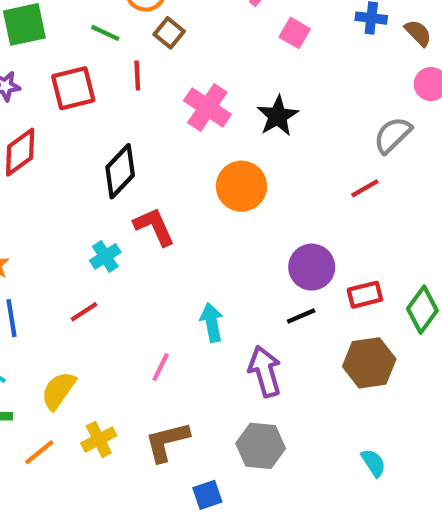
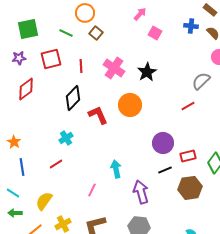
red line: (137, 76) -> (81, 66), moved
red L-shape: (154, 227) -> (98, 115), moved
black line: (301, 316) -> (165, 170), moved

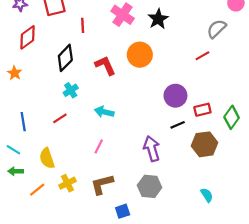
red line: (81, 66) -> (83, 25), moved
black diamond: (73, 98) -> (65, 58), moved
orange star: (14, 142) -> (15, 73), moved
cyan arrow: (116, 169) -> (104, 112), moved, turned -66
yellow semicircle: (44, 201) -> (47, 158), turned -54

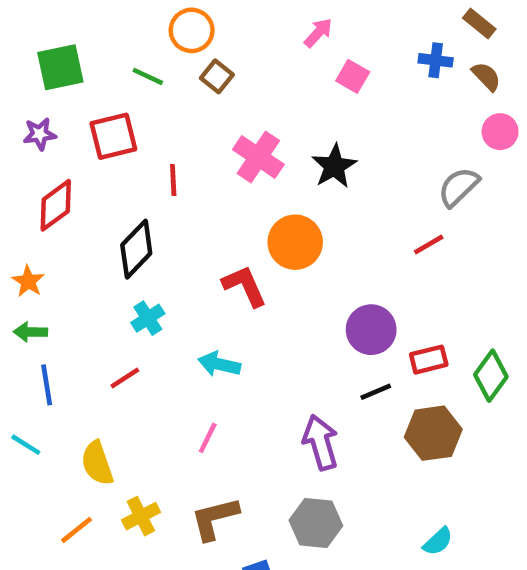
red L-shape: (105, 65) -> (245, 286), moved
green arrow: (16, 171) -> (30, 332), moved
cyan semicircle: (207, 195) -> (438, 541), turned 80

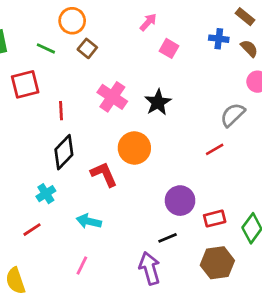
black diamond: (136, 249) -> (64, 152), moved
black line: (376, 392) -> (168, 238), moved

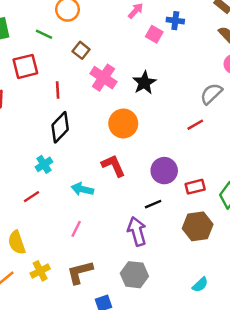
blue cross: (219, 39) -> (175, 21), moved
brown square: (87, 48) -> (81, 50), moved
red L-shape: (104, 174) -> (113, 166), moved

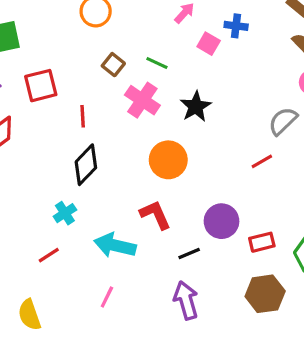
green line: (44, 34) -> (157, 63), moved
cyan arrow: (82, 189) -> (115, 245), size x1.4
black line: (153, 204) -> (189, 253), moved

